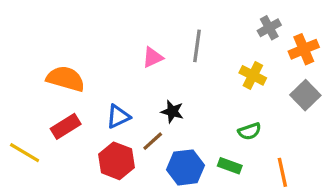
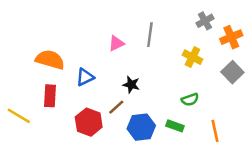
blue triangle: (118, 116) -> (85, 77), moved
red rectangle: (66, 126) -> (50, 96), turned -55

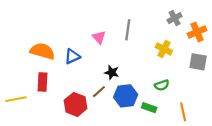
pink triangle: (116, 43) -> (99, 37), turned -48
gray square: (232, 72) -> (198, 62), turned -36
blue triangle: (85, 77) -> (72, 56), moved
yellow line: (19, 116) -> (16, 99), turned -42
blue hexagon: (141, 127) -> (126, 96), moved

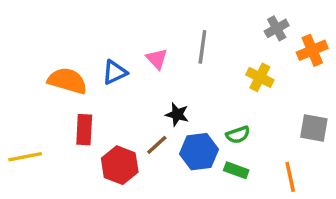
blue triangle: (72, 56) -> (115, 72), moved
gray square: (198, 62) -> (314, 128), moved
red rectangle: (42, 82) -> (84, 130), moved
green semicircle: (162, 85) -> (238, 135), moved

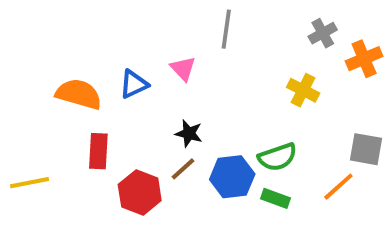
gray line: (202, 47) -> (226, 29), moved
black star: (177, 114) -> (189, 133), moved
green semicircle: (238, 135) -> (277, 157), size x1.4
orange line: (290, 177) -> (338, 187), moved, turned 60

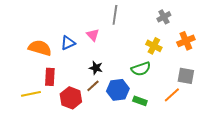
orange cross: (364, 59) -> (186, 41), moved
green semicircle: (277, 157) -> (141, 69), moved
yellow line: (30, 183) -> (31, 94), moved

